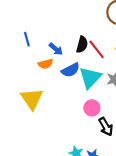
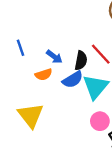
black semicircle: (82, 45) -> (81, 60), moved

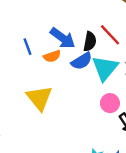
blue line: (21, 48) -> (28, 47), moved
blue arrow: (54, 57) -> (63, 38), size x1.5

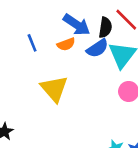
blue line: (28, 47) -> (32, 43), moved

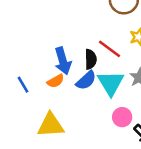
blue arrow: (77, 25) -> (63, 61), turned 48
yellow triangle: (54, 89) -> (51, 125), turned -44

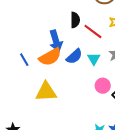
black semicircle: (91, 59) -> (75, 20), moved
orange semicircle: (56, 81) -> (50, 57), size x1.6
cyan triangle: (111, 83) -> (94, 59), size x0.6

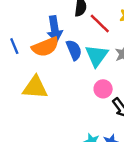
blue semicircle: (74, 56) -> (74, 50), turned -78
cyan triangle: (94, 59) -> (97, 56), size x1.5

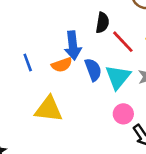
orange semicircle: (45, 47) -> (62, 65), size x0.7

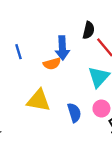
blue line: (28, 62) -> (18, 52), moved
blue semicircle: (93, 70) -> (74, 113), moved

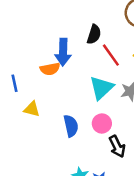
blue line: (18, 52) -> (14, 83), moved
yellow triangle: (39, 100) -> (32, 109), size x0.6

